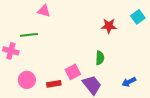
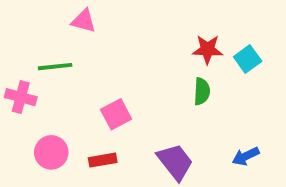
cyan square: (138, 17) -> (248, 59), moved
green semicircle: (100, 58) -> (202, 91), moved
pink square: (73, 72) -> (116, 114), moved

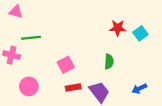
pink triangle: (84, 21) -> (16, 12), moved
green semicircle: (202, 91) -> (109, 62), moved
red rectangle: (103, 160) -> (73, 88), moved

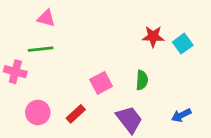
pink triangle: (16, 12) -> (46, 18), moved
pink square: (66, 65) -> (101, 83), moved
red rectangle: (73, 88) -> (76, 114), moved, turned -32

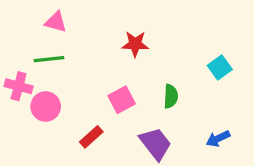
red star: (153, 36) -> (135, 44), moved
cyan square: (183, 44) -> (220, 68), moved
pink circle: (38, 112) -> (46, 106), moved

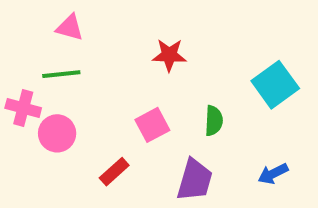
cyan square: (220, 68) -> (275, 85), size x1.5
purple trapezoid: (155, 144) -> (195, 180), turned 54

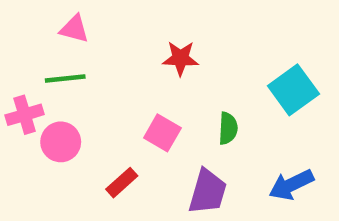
pink cross: (23, 108) -> (25, 115), turned -32
pink square: (152, 125) -> (162, 133), turned -32
blue arrow: (273, 174) -> (291, 185), size x1.4

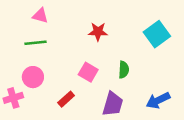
cyan square: (293, 90) -> (157, 34), moved
pink cross: (25, 115) -> (13, 98), moved

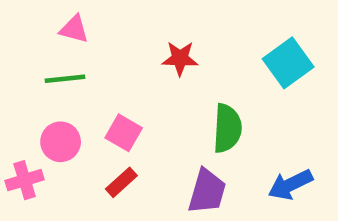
green semicircle: (124, 70) -> (227, 128), size x1.5
pink square: (88, 72) -> (124, 133), moved

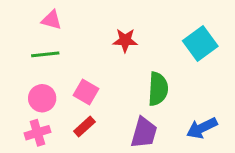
pink cross: (25, 180) -> (37, 133), moved

